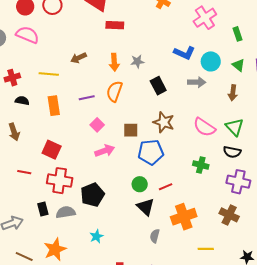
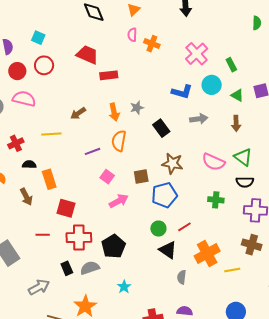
cyan circle: (211, 61) -> (212, 85), moved
orange rectangle: (54, 106) -> (49, 179), moved
yellow line: (206, 249) -> (232, 270), moved

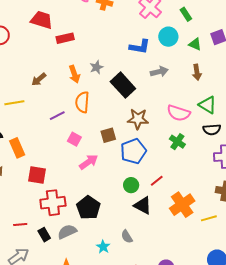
black rectangle: (161, 128) -> (123, 85), size x1.4
green cross: (216, 200) -> (177, 142), moved, turned 35
red line: (43, 235) -> (20, 225), moved
gray semicircle: (182, 277) -> (127, 237), moved, turned -32

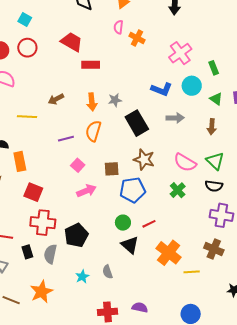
orange cross: (182, 205) -> (169, 253), turned -30
gray semicircle: (67, 232) -> (50, 254), turned -66

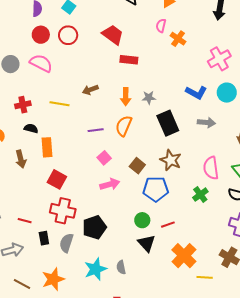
pink semicircle: (185, 162) -> (211, 168), turned 45
brown square: (112, 169) -> (137, 166), turned 35
cyan star: (82, 277) -> (95, 269), size x1.6

